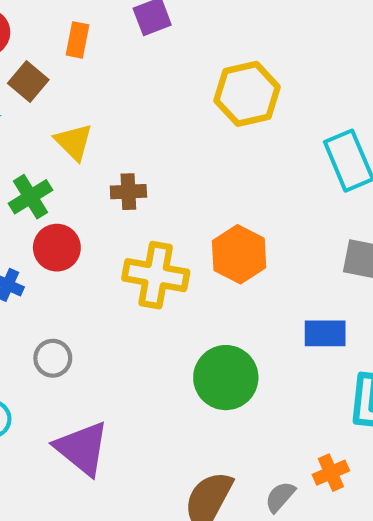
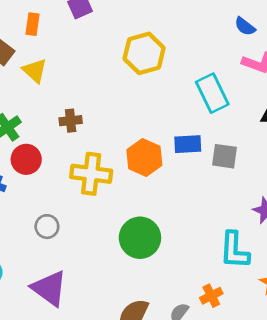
yellow triangle: (74, 142) -> (35, 71), moved
blue rectangle: (325, 333) -> (188, 144), moved
gray circle: (53, 358) -> (47, 227), moved

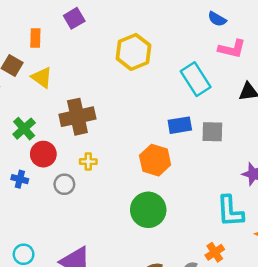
brown cross: (71, 121) -> (77, 117), size x1.8
orange hexagon: (144, 157) -> (155, 160), moved
yellow cross: (91, 174) -> (88, 162), moved, size x0.5
gray circle: (47, 227) -> (64, 184), moved

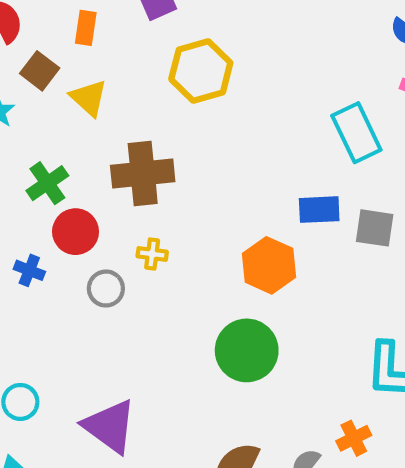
yellow hexagon: (134, 52) -> (201, 71), moved

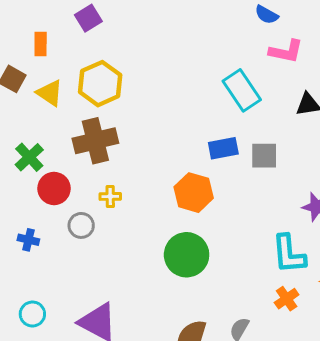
yellow hexagon: (201, 71) -> (100, 84), moved
blue cross: (29, 270) -> (28, 240), moved
orange cross: (354, 438) -> (287, 299), moved

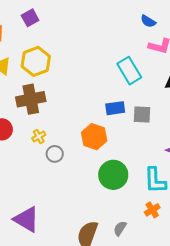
yellow cross: (110, 196) -> (39, 137), turned -32
gray circle: (81, 225) -> (55, 154), moved
green circle: (187, 255) -> (113, 175), moved

